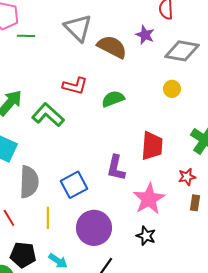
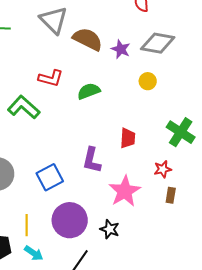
purple star: (145, 35) -> (121, 49), moved
red trapezoid: (152, 146) -> (128, 138), size x0.7
yellow line: (48, 218) -> (27, 225), moved
black star: (146, 236) -> (110, 229), moved

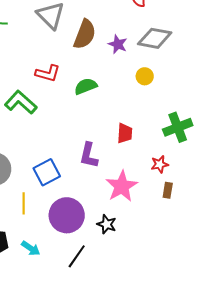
brown semicircle: (88, 39) -> (85, 34), turned 84
green cross: (181, 132) -> (178, 127), turned 36
yellow line: (27, 225) -> (24, 203), moved

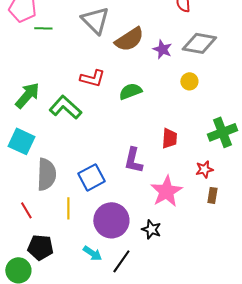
brown semicircle: (85, 34) -> (129, 39), turned 36
cyan arrow: (31, 248) -> (92, 253), moved

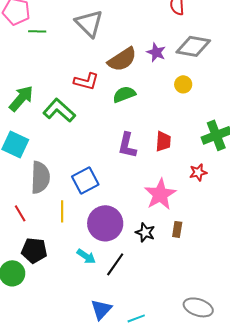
brown semicircle: (129, 39) -> (122, 59), moved
purple L-shape: (133, 160) -> (127, 145), moved
brown rectangle: (212, 195) -> (177, 229), moved

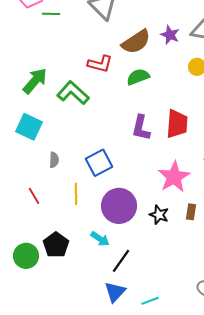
red trapezoid: (163, 141) -> (177, 124), size x1.4
gray semicircle: (40, 177) -> (54, 160), size x0.5
black pentagon: (34, 250) -> (56, 245), moved, turned 30
black line: (115, 264) -> (121, 261), moved

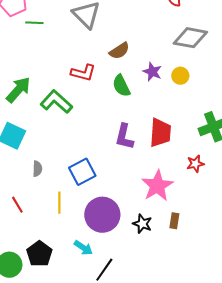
purple star: (170, 35) -> (152, 72), moved
brown semicircle: (136, 42) -> (119, 51), size x0.7
green semicircle: (138, 77) -> (121, 86), turned -95

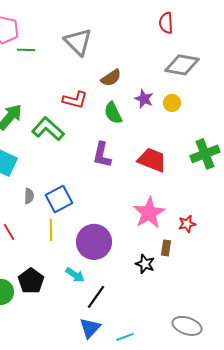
red trapezoid: (160, 133) -> (152, 160), turned -72
purple L-shape: (124, 137) -> (102, 155), moved
red star: (195, 164) -> (187, 224), moved
blue square: (82, 172) -> (59, 199), moved
black star: (142, 224) -> (145, 264), moved

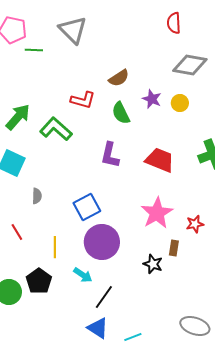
gray triangle: (78, 42) -> (73, 30), moved
blue square: (59, 199) -> (87, 207), moved
yellow line: (51, 230) -> (55, 247), moved
blue triangle: (90, 328) -> (98, 328), turned -40

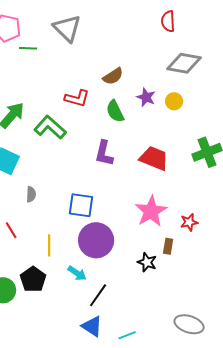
blue square: (87, 207) -> (81, 205), turned 36

